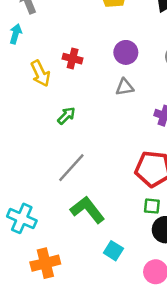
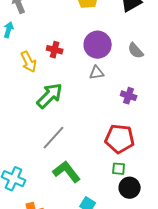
purple circle: (126, 52) -> (98, 45), size x1.4
green arrow: (66, 116) -> (50, 96), size x1.8

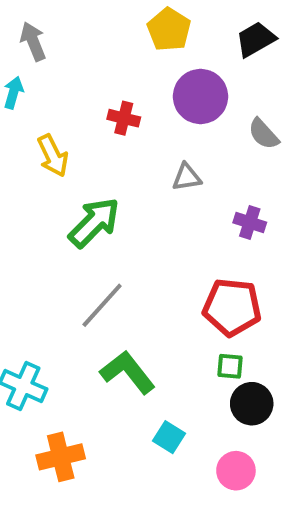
purple circle: (98, 45) -> (200, 96), moved
red cross: (55, 50) -> (124, 118), moved

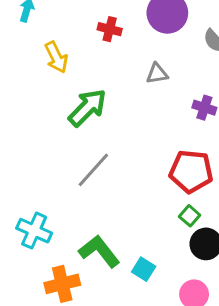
green square: (230, 366) -> (190, 216), turned 36
green L-shape: (128, 372) -> (99, 251), moved

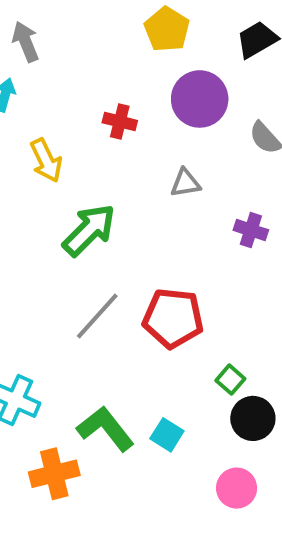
red pentagon: (191, 171) -> (173, 318), moved
cyan square: (144, 269) -> (167, 435), moved

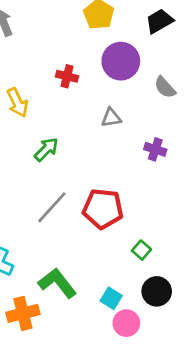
green arrow: (89, 230) -> (46, 149), size x0.7
black circle: (253, 418) -> (157, 291), moved
cyan square: (167, 435) -> (111, 298), moved
pink circle: (237, 488) -> (126, 323), moved

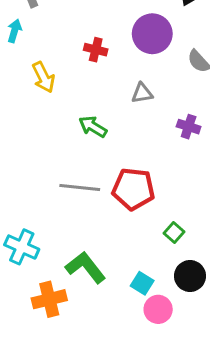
green arrow: (46, 149) -> (93, 127), moved, turned -104
gray line: (52, 207) -> (80, 188), turned 54

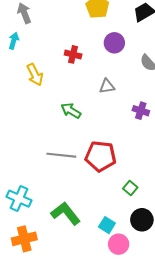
purple circle: (152, 34) -> (114, 43), size x0.7
orange cross: (49, 299) -> (24, 239), moved

